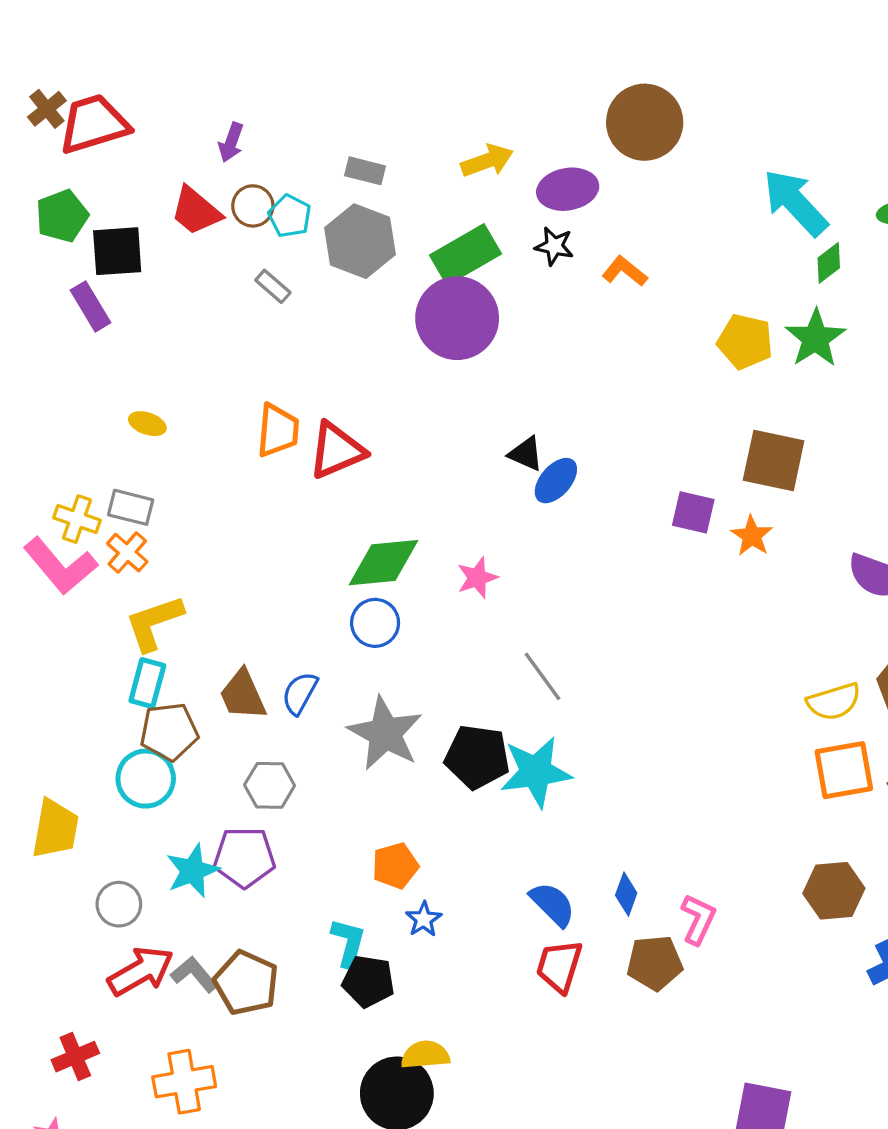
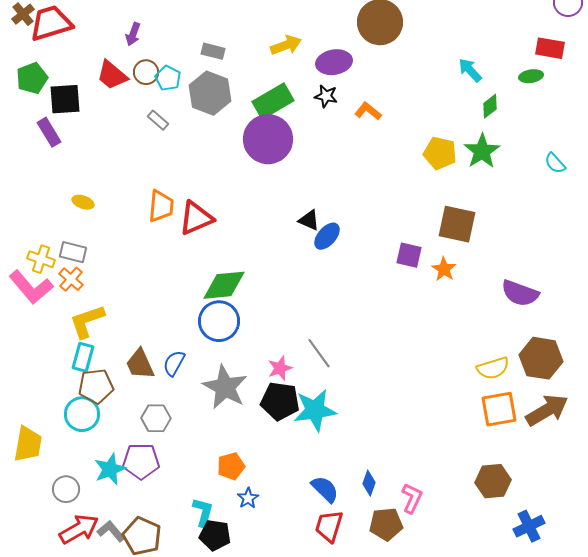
cyan arrow: (795, 203) -> (470, 70), size x0.6
pink star: (477, 578) -> (280, 368), moved
blue circle: (375, 623) -> (219, 321), size x1.4

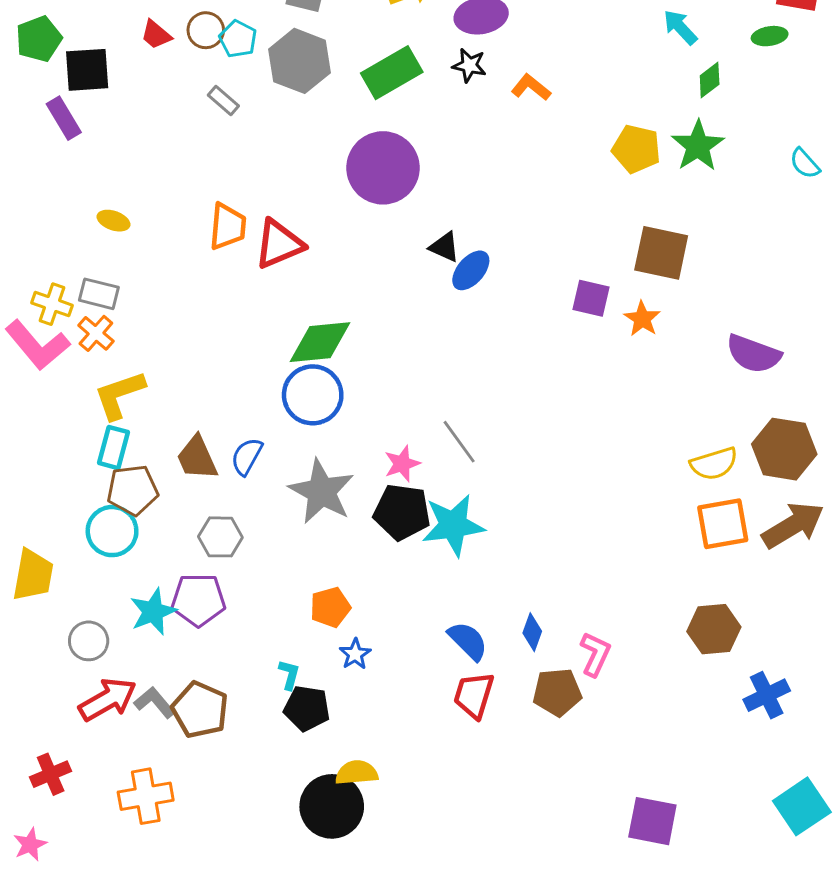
red trapezoid: (112, 75) -> (156, 35), size x0.7
purple circle: (268, 139) -> (383, 168), moved
cyan L-shape: (203, 512) -> (289, 675), size x0.7

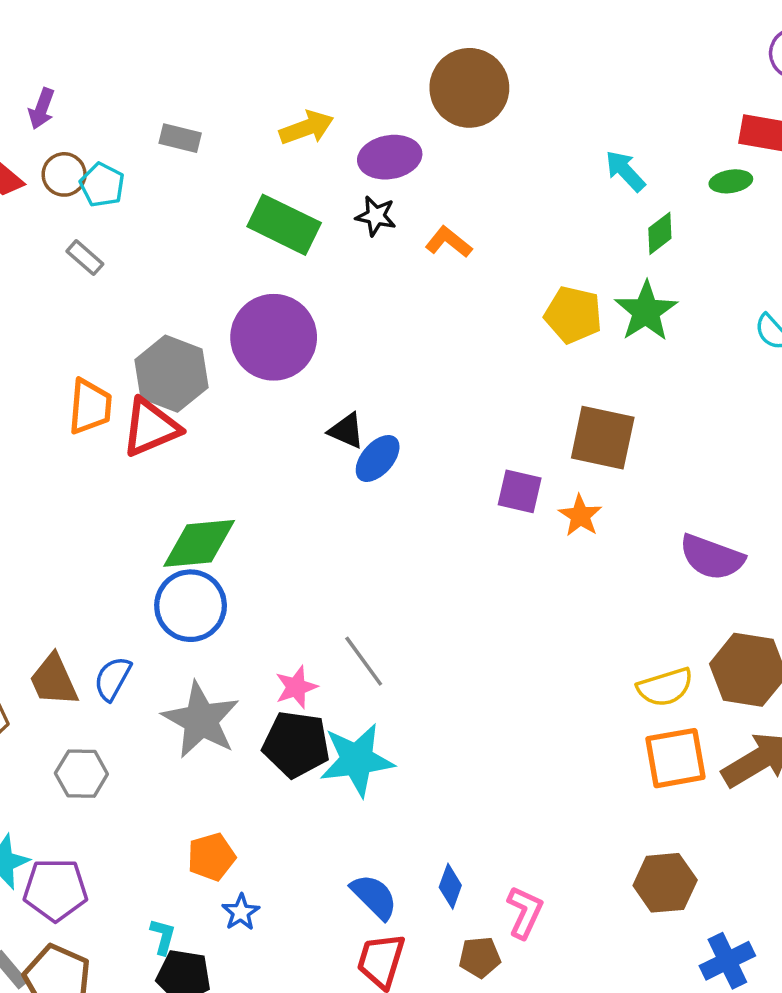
gray hexagon: (299, 61) -> (171, 374), moved
green rectangle: (392, 73) -> (284, 225), turned 56
purple pentagon: (198, 600) -> (55, 890), moved
brown pentagon: (557, 692) -> (480, 957), size x0.7

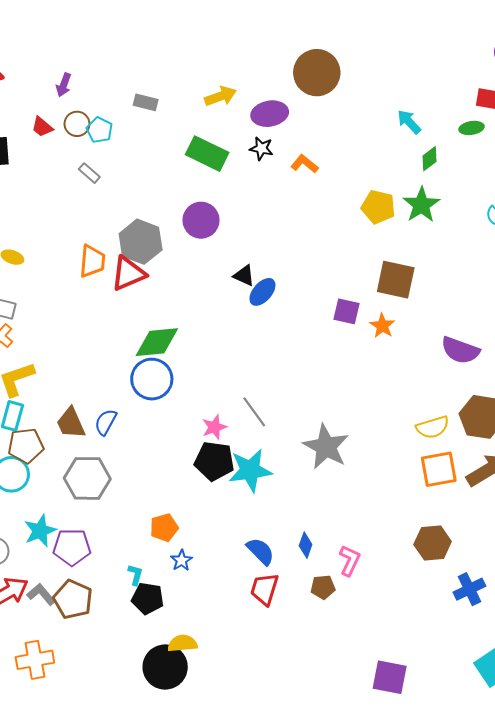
purple circle: (274, 337) -> (201, 220), size x0.7
gray star: (201, 720) -> (326, 447), moved
gray hexagon: (81, 774) -> (87, 478), size x1.5

